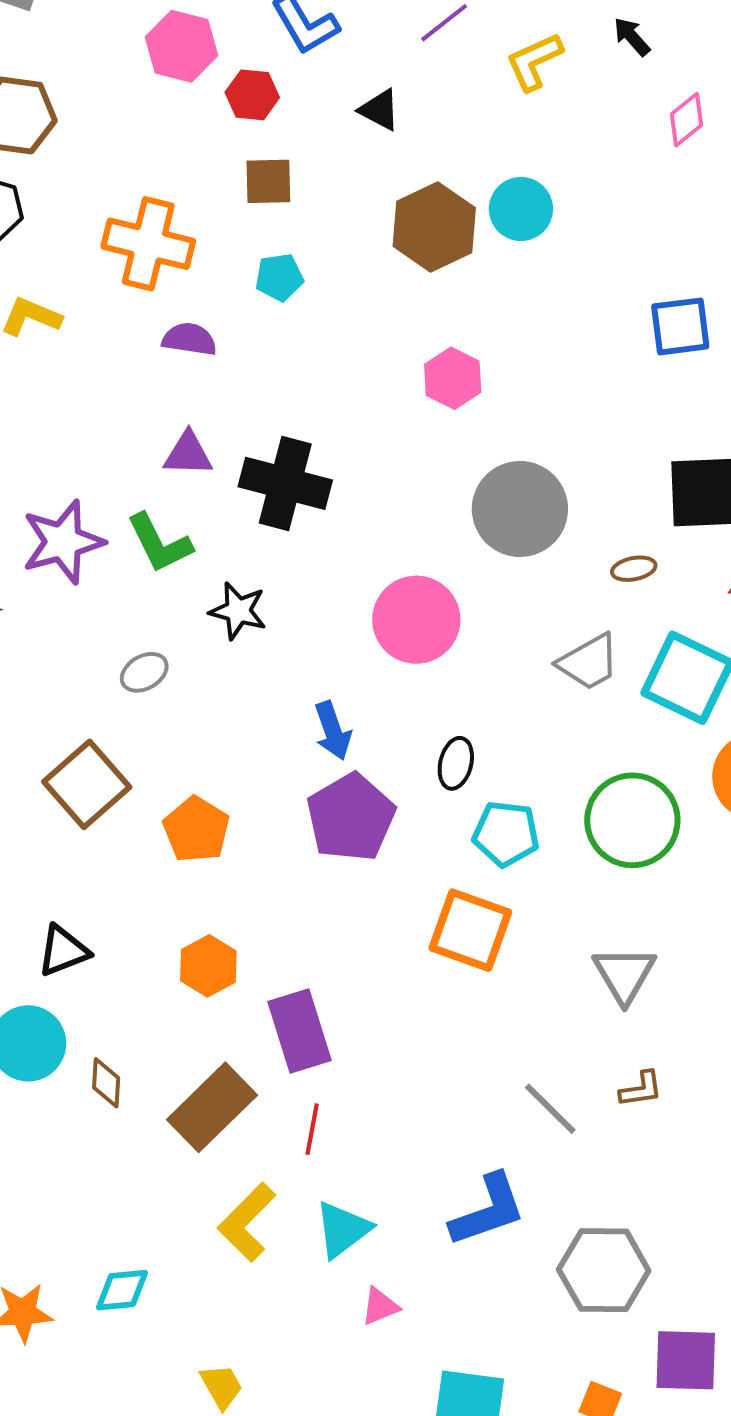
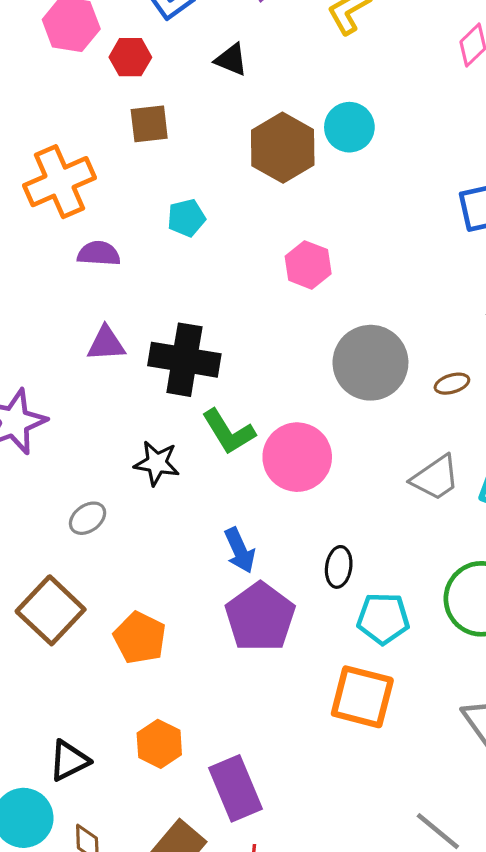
orange cross: (148, 244) -> (59, 182), turned -32
cyan pentagon: (279, 277) -> (186, 218), moved
green L-shape: (159, 543) -> (228, 432), moved
brown ellipse: (634, 569) -> (452, 384), moved
black triangle: (63, 951) -> (69, 761), moved

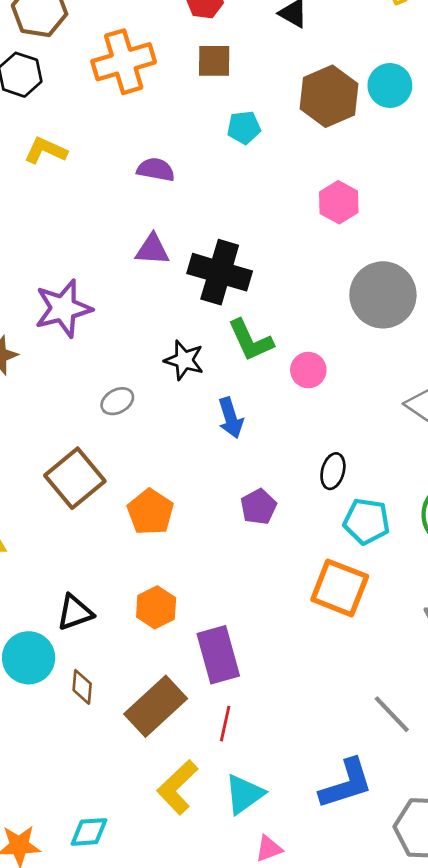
orange cross: (59, 182) -> (124, 62), moved
cyan pentagon: (186, 218) -> (244, 127), moved
pink circle: (297, 457) -> (308, 370), size x0.6
blue arrow: (240, 550) -> (231, 418), moved
purple pentagon: (260, 617) -> (258, 507), size x0.6

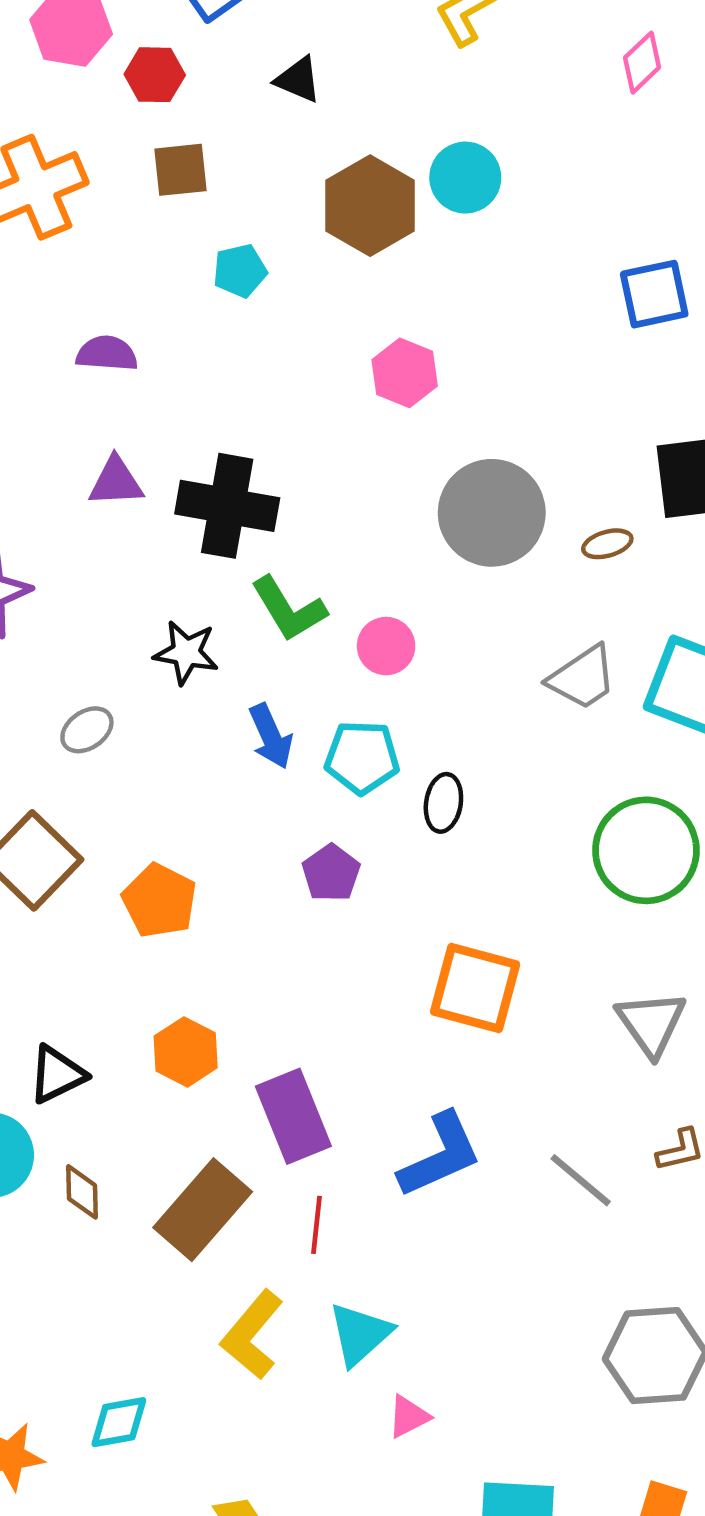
cyan pentagon: (366, 521) -> (362, 757), moved
blue L-shape: (346, 784) -> (440, 1155), moved

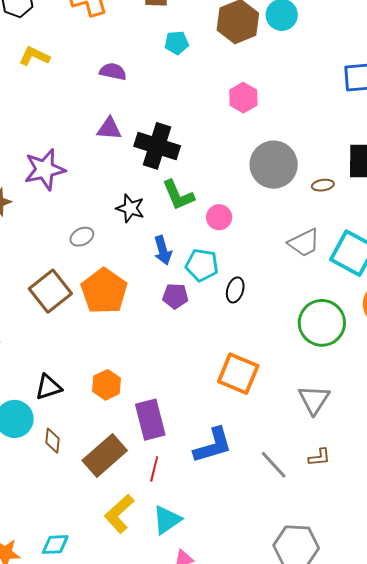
purple pentagon: (331, 873) -> (175, 296), moved, turned 30
orange pentagon: (160, 901) -> (104, 291), moved, size x1.4

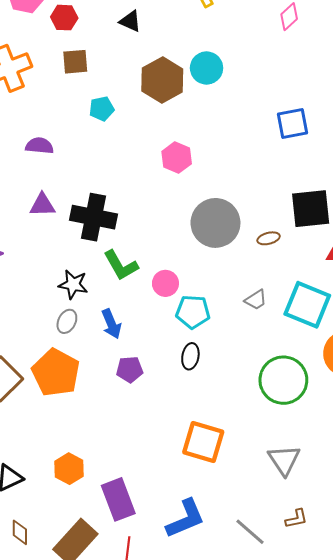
gray ellipse: (82, 237) -> (67, 321), moved, turned -30
gray trapezoid: (304, 243) -> (256, 300), size x0.7
cyan pentagon: (202, 265) -> (193, 312), moved

